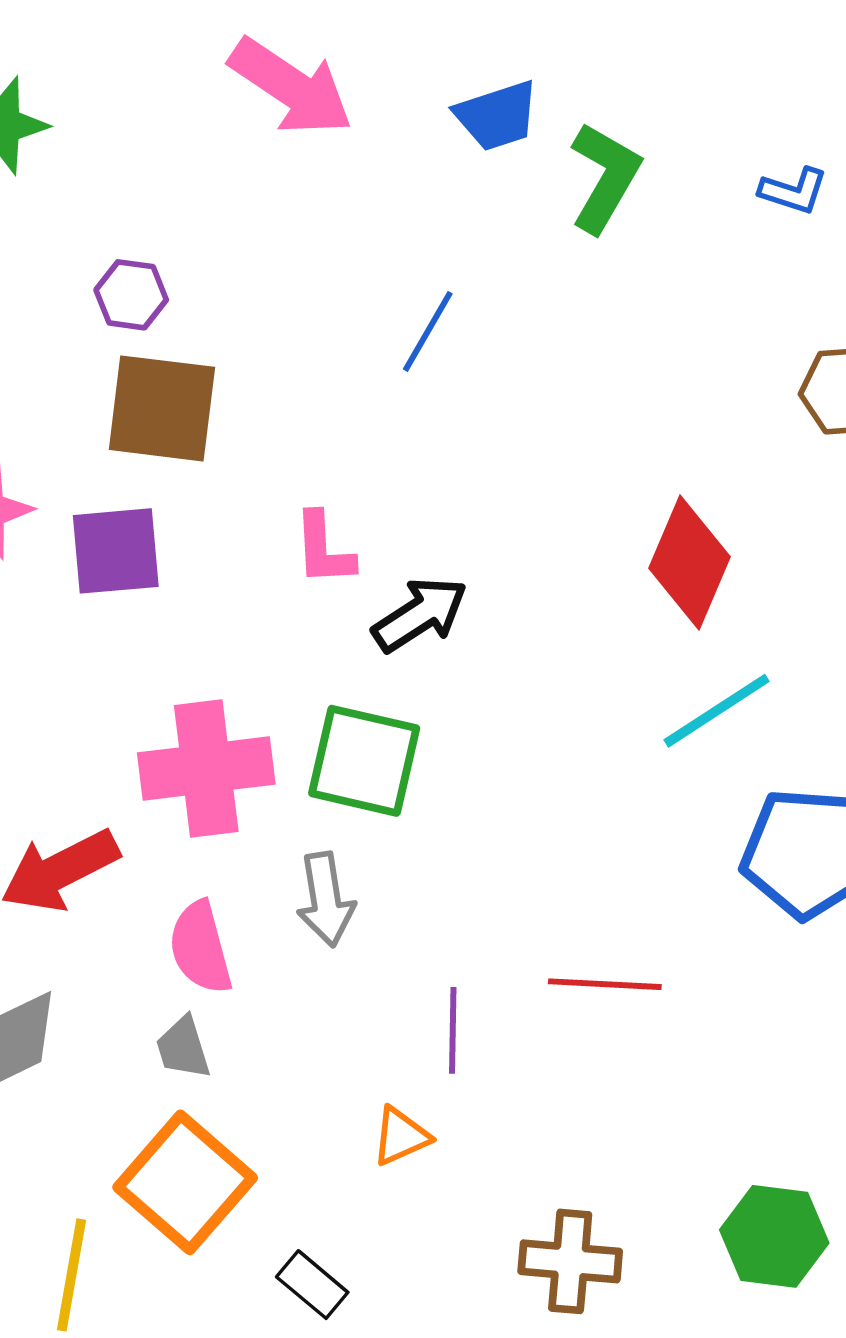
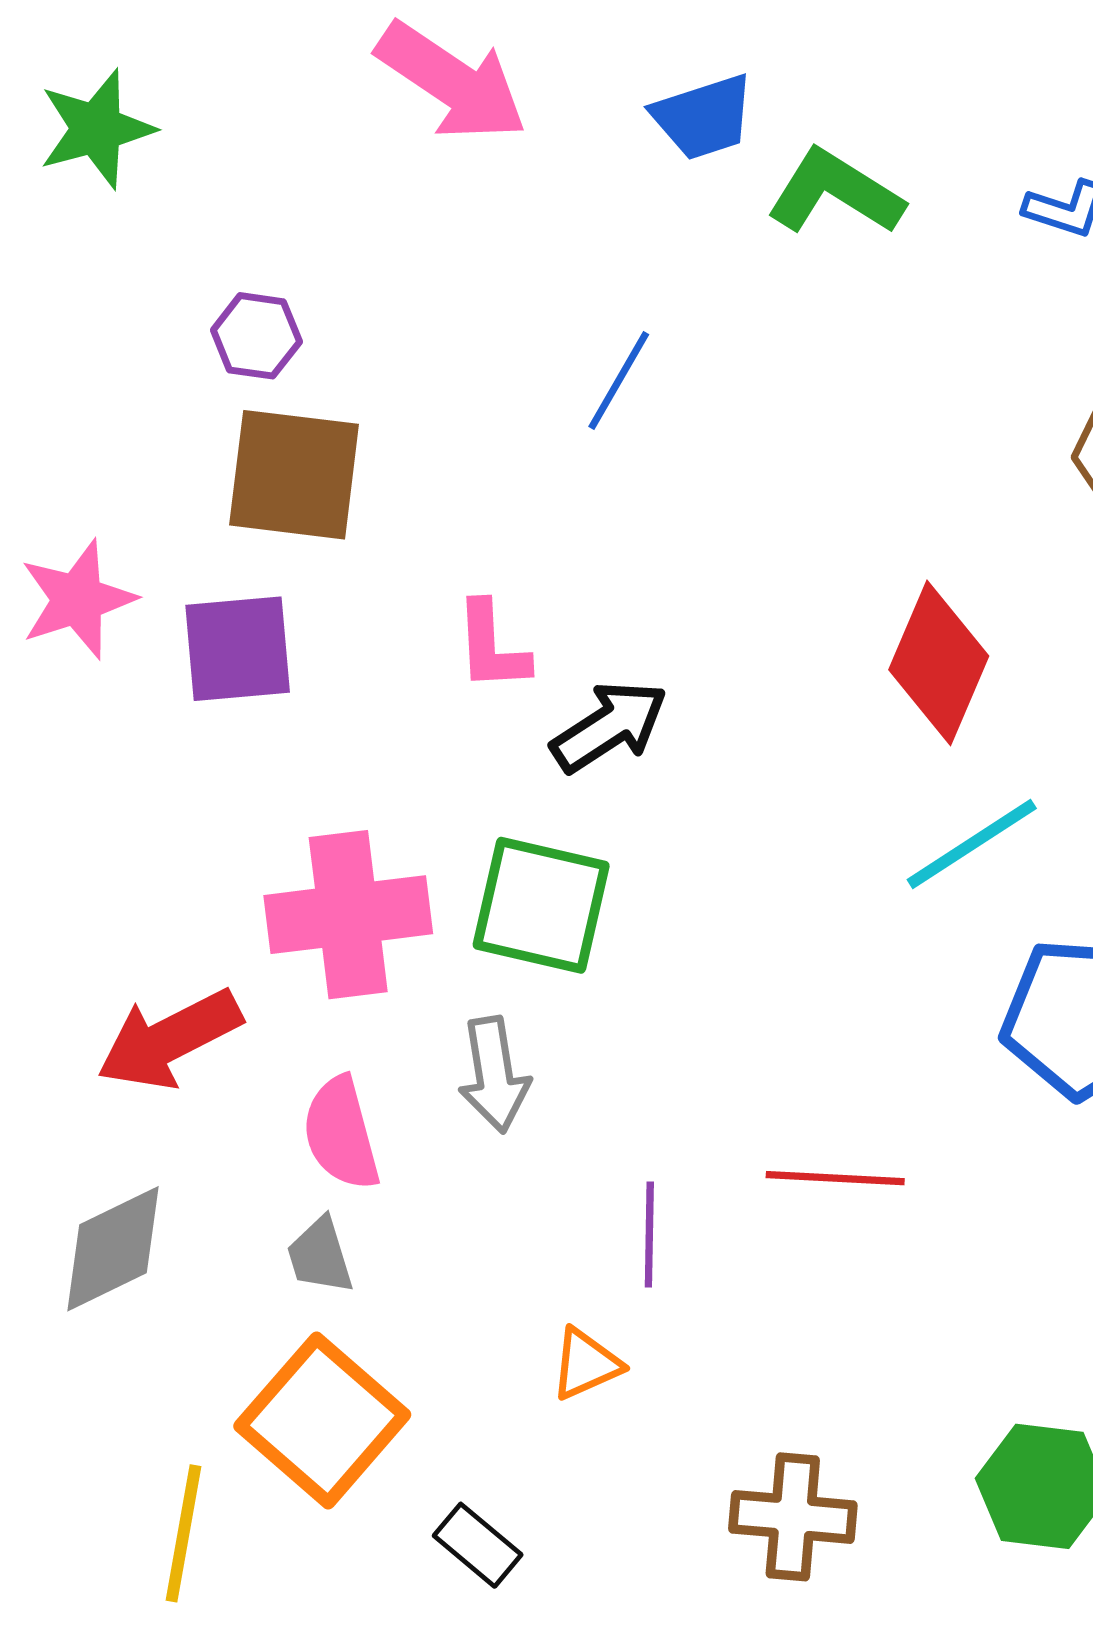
green L-shape: (605, 177) -> (835, 192), turned -88

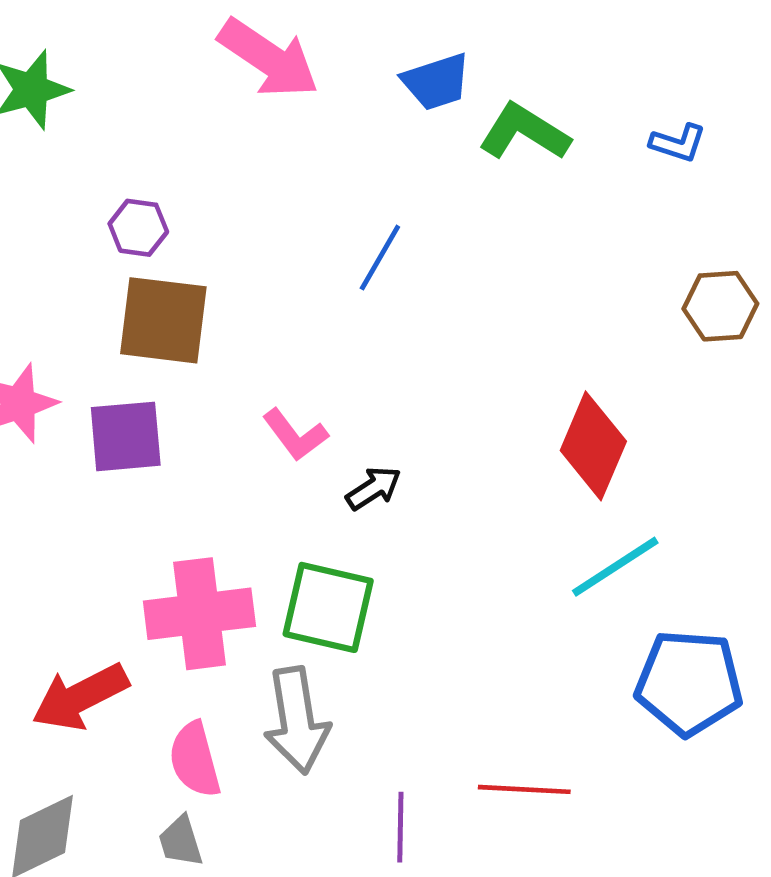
pink L-shape: (492, 646) -> (295, 435), turned -34
black arrow: (609, 726) -> (374, 488), size x0.7
gray arrow: (494, 1075) -> (297, 720), size x1.4

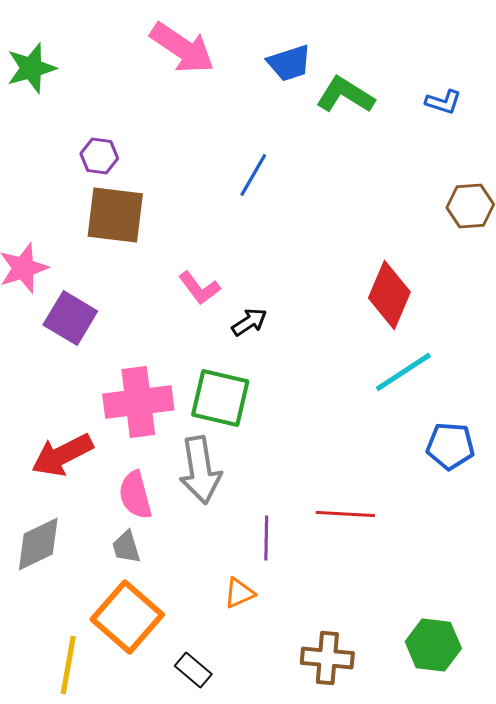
purple square: (126, 436) -> (70, 318), moved, turned 36
blue pentagon: (689, 683) -> (450, 446), size x0.7

